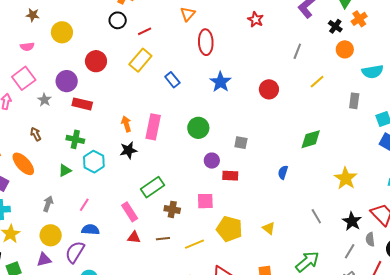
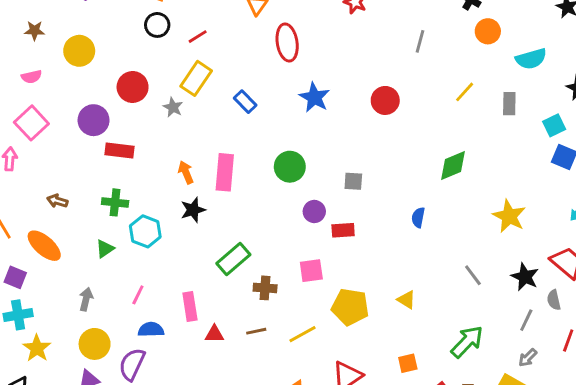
yellow line: (317, 82) -> (465, 92), moved
gray star: (44, 100) -> (173, 107), moved
brown arrow: (36, 134) -> (57, 201), turned -40
pink rectangle: (130, 212) -> (190, 307), moved, turned 30

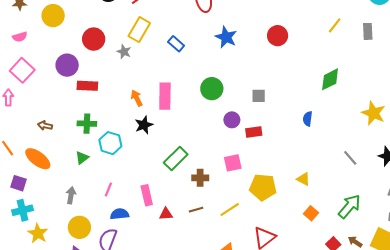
orange square: (408, 363) -> (311, 213), moved, turned -32

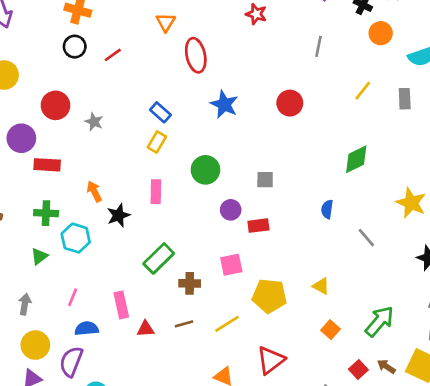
yellow rectangle: (139, 30) -> (157, 142), moved, size x0.7
pink rectangle: (165, 96) -> (156, 192), moved, size x0.7
orange arrow: (137, 98) -> (94, 191), moved
gray line: (350, 158) -> (366, 238), moved

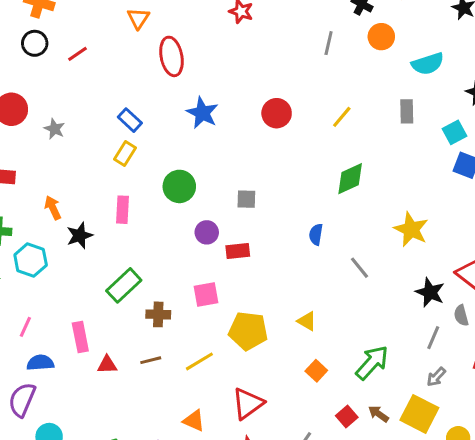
gray line: (318, 46) -> (329, 43), moved
yellow line: (363, 91) -> (342, 117), moved

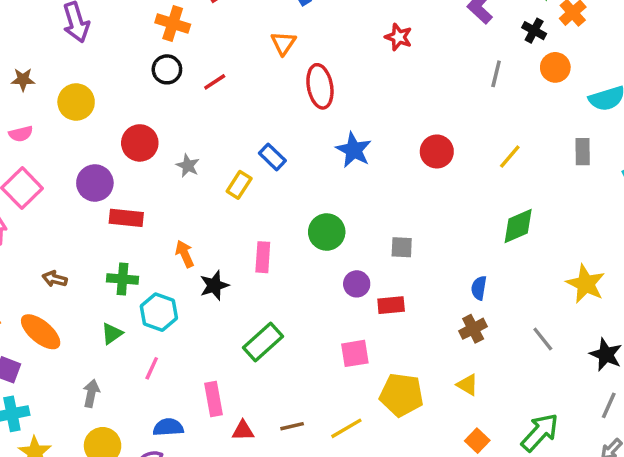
yellow rectangle: (125, 154) -> (239, 185), moved
gray line: (359, 268) -> (543, 339), moved
brown cross: (158, 314) -> (473, 329), moved, turned -30
pink line: (25, 327) -> (152, 368), moved

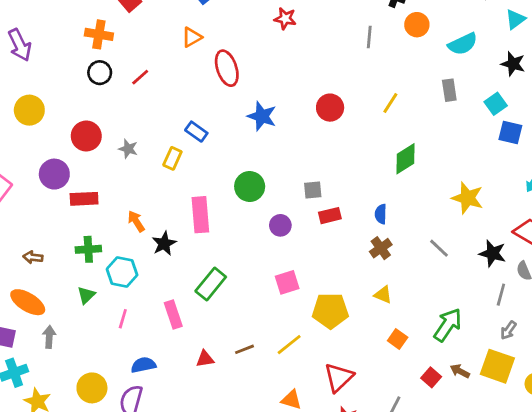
orange triangle: (283, 43) -> (192, 37), turned 35
pink rectangle: (263, 257) -> (200, 215), size x1.4
red rectangle: (391, 305) -> (330, 216), moved
gray arrow: (91, 393) -> (49, 337), moved
pink rectangle: (213, 399) -> (173, 314), moved

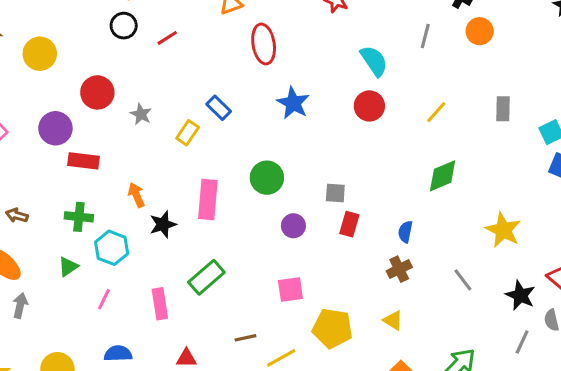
cyan semicircle: (463, 44) -> (374, 61), moved, turned -108
red rectangle: (330, 216) -> (349, 224), turned -70
brown line: (244, 349) -> (245, 338), moved

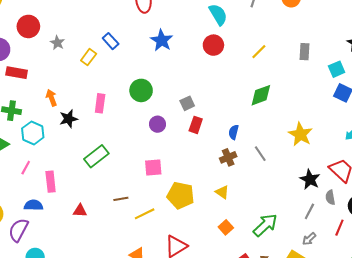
gray square: (335, 193) -> (187, 103), turned -32
pink rectangle: (208, 200) -> (100, 103), size x0.7
gray line: (463, 280) -> (260, 154), moved
pink rectangle: (160, 304) -> (51, 182), moved

